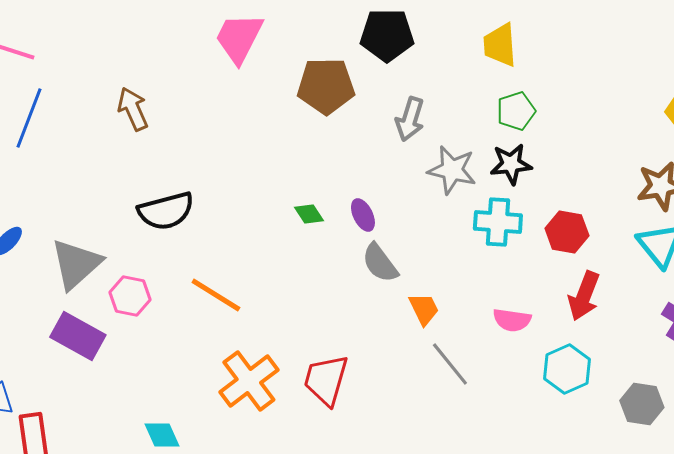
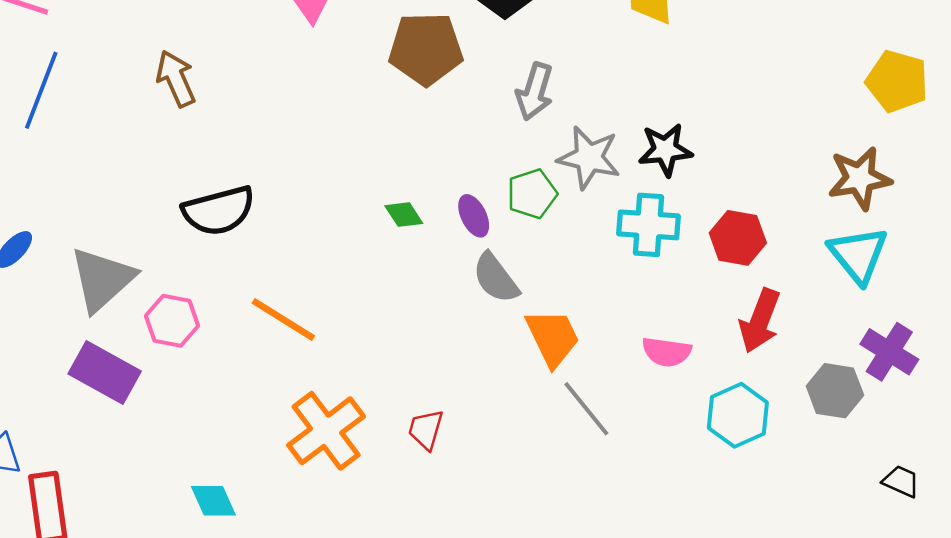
green pentagon: (516, 111) -> (532, 194), moved
orange trapezoid: (424, 309) -> (553, 338), size x1.4
red trapezoid: (326, 380) -> (426, 429), size x0.6
gray hexagon: (642, 404) -> (835, 391), moved

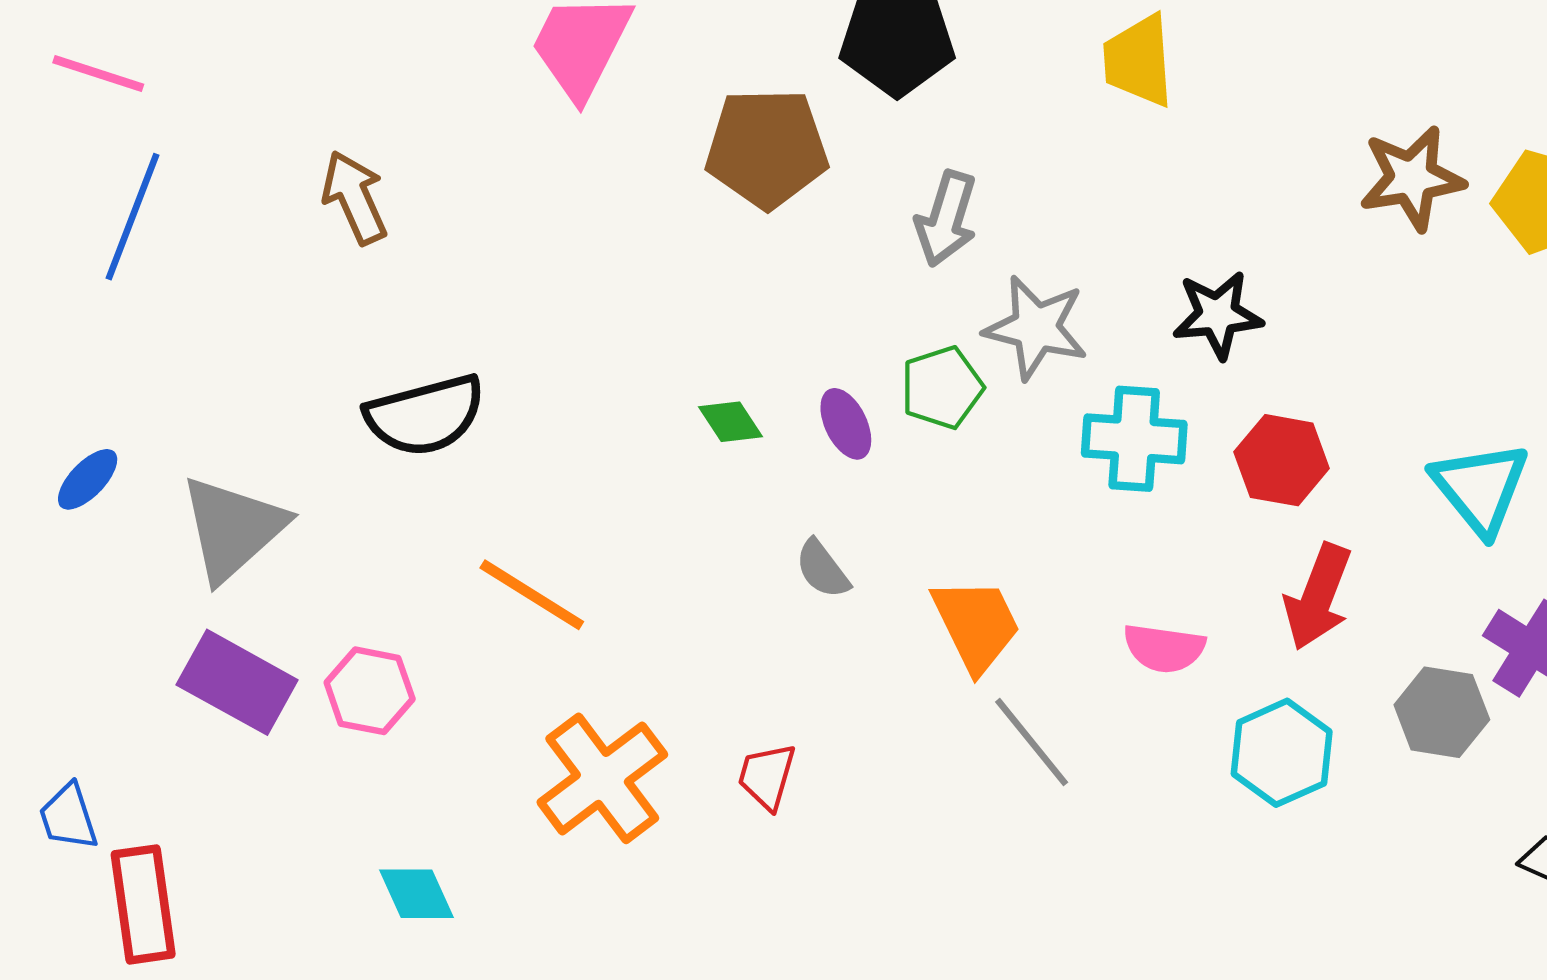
black star: (665, 150) -> (1218, 315), moved
brown star: (860, 178) -> (1412, 178), moved
gray semicircle: (496, 278) -> (822, 569), moved, size x0.7
pink hexagon: (172, 321) -> (370, 691), moved

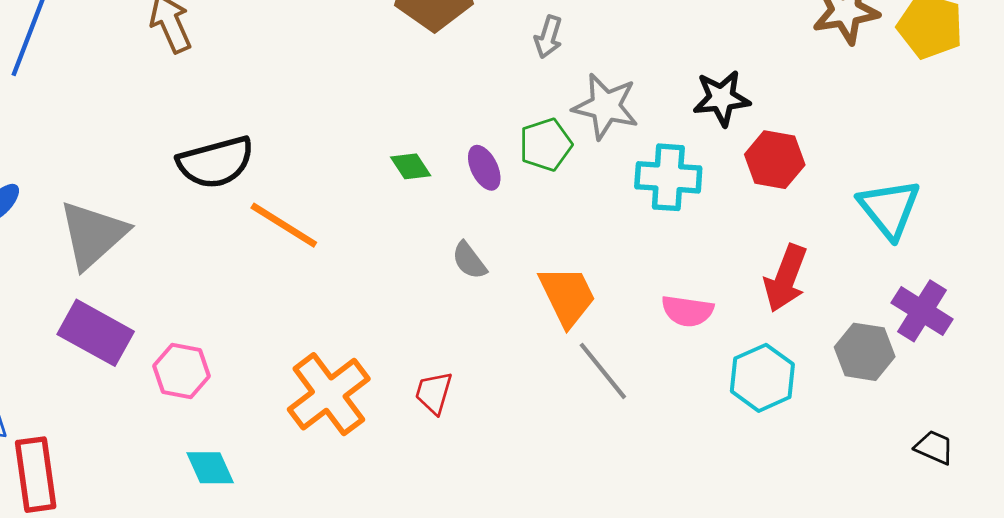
gray arrow: (946, 219) -> (548, 37), size x0.7
red hexagon: (1282, 460) -> (775, 160), moved
orange line: (532, 595) -> (284, 225), moved
pink hexagon: (370, 691) -> (181, 371), moved

